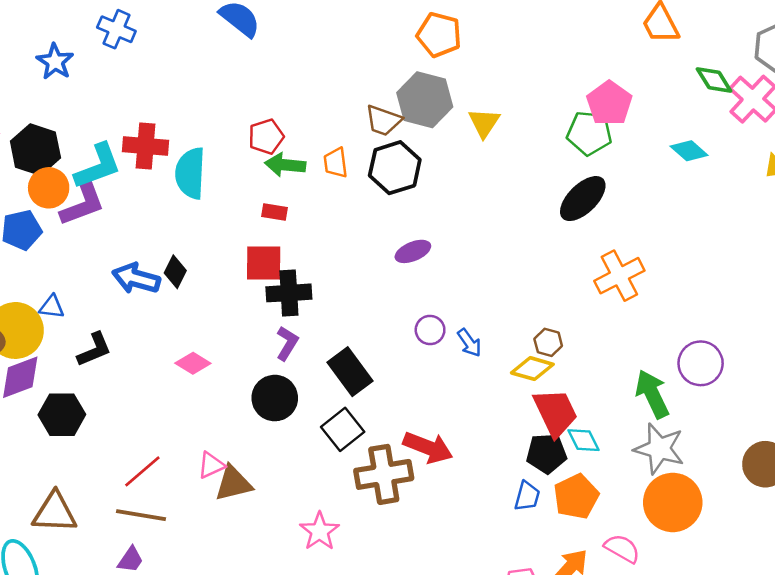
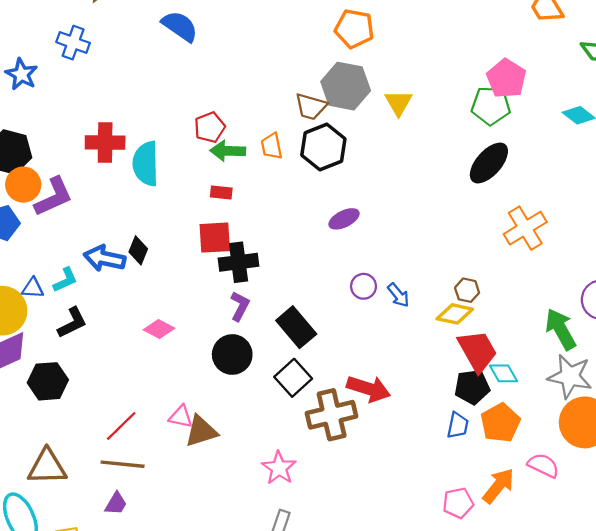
cyan L-shape: (98, 166) -> (65, 280), moved, size x0.6
pink triangle: (211, 465) -> (181, 417), turned 40

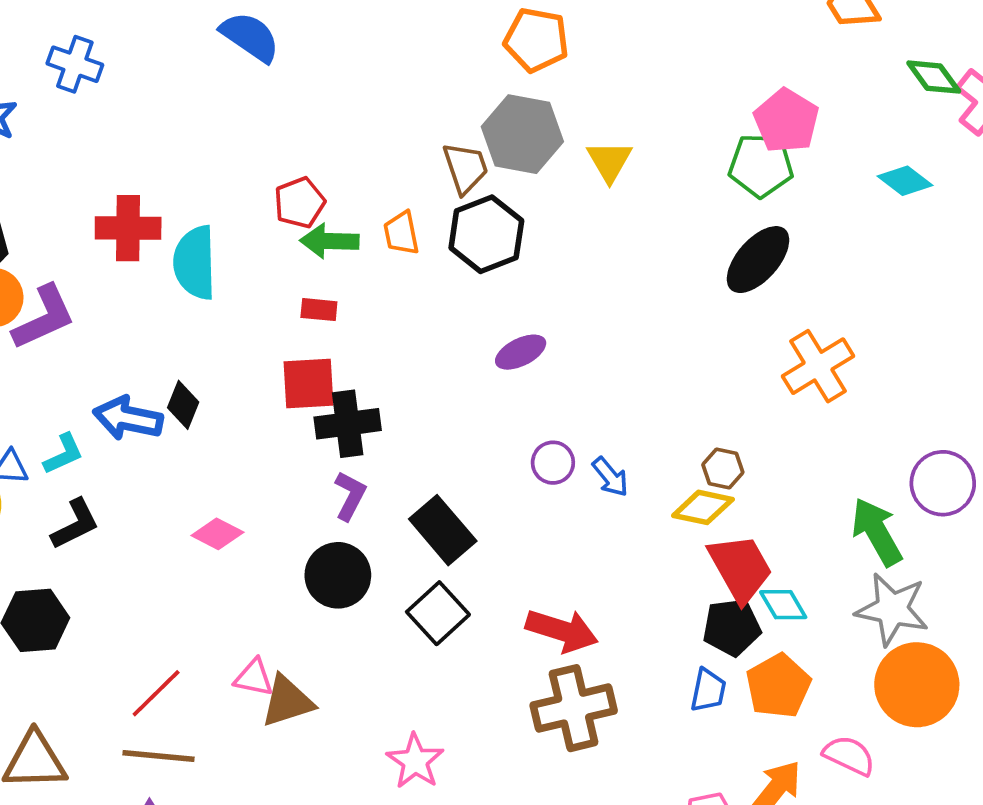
brown trapezoid: (311, 107) -> (465, 168), turned -124
brown cross: (332, 415) -> (574, 708), moved

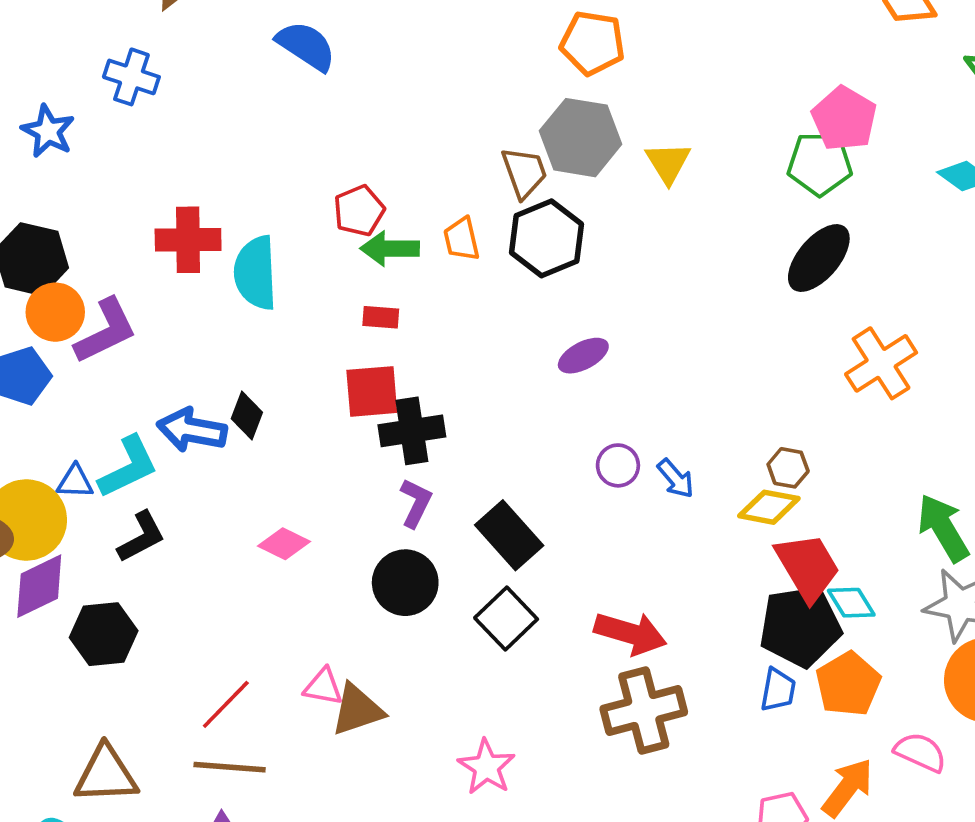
cyan L-shape: (64, 454) -> (128, 467), size x1.5
black pentagon: (732, 627) -> (800, 626), size x1.4

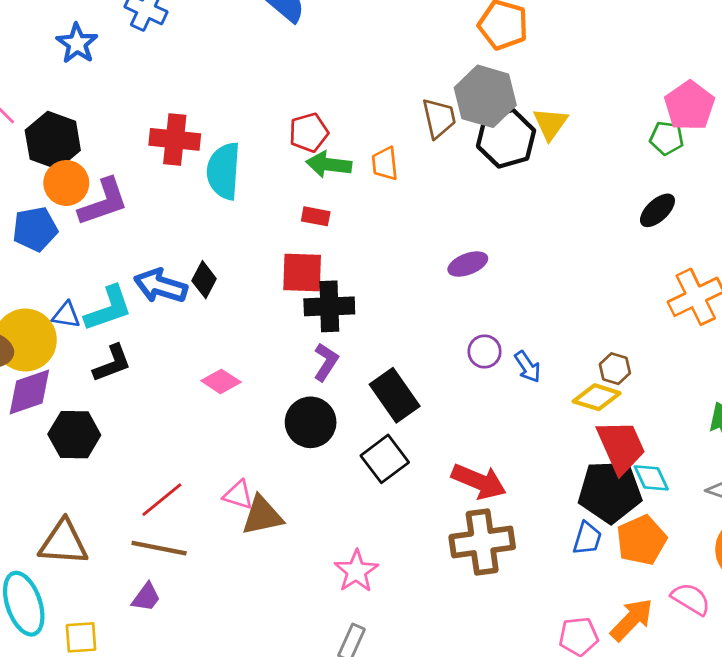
green pentagon: (820, 164) -> (667, 138), size x0.7
black hexagon: (547, 238) -> (506, 138), moved
black ellipse: (819, 258) -> (657, 210), size x0.7

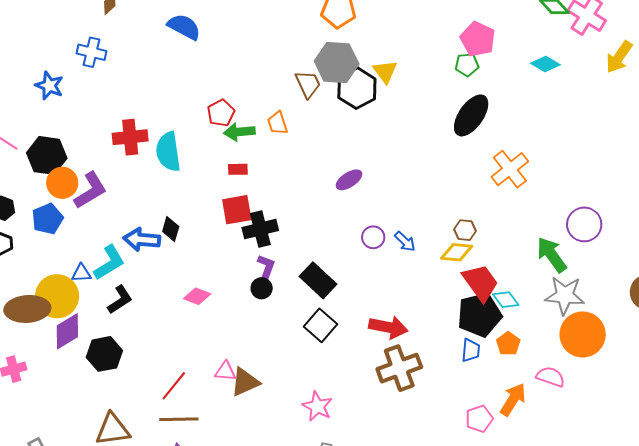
black ellipse: (657, 210) -> (471, 115), size x1.6
black circle: (311, 422) -> (262, 288), moved, size x0.6
orange pentagon: (641, 540) -> (508, 344), size x0.7

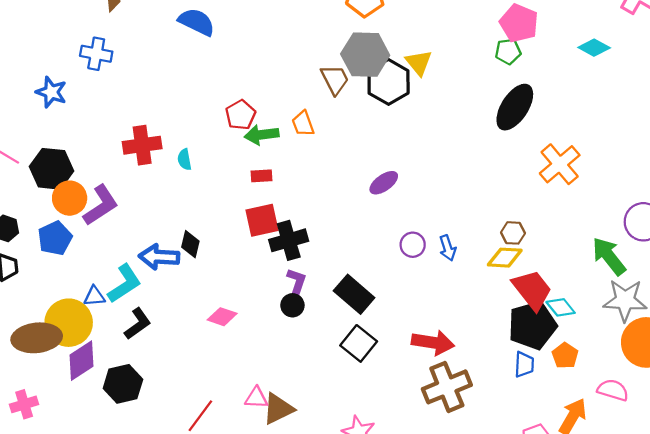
cyan semicircle: (168, 152) -> (184, 159), size x0.5
blue arrow: (405, 241) -> (448, 248), turned 30

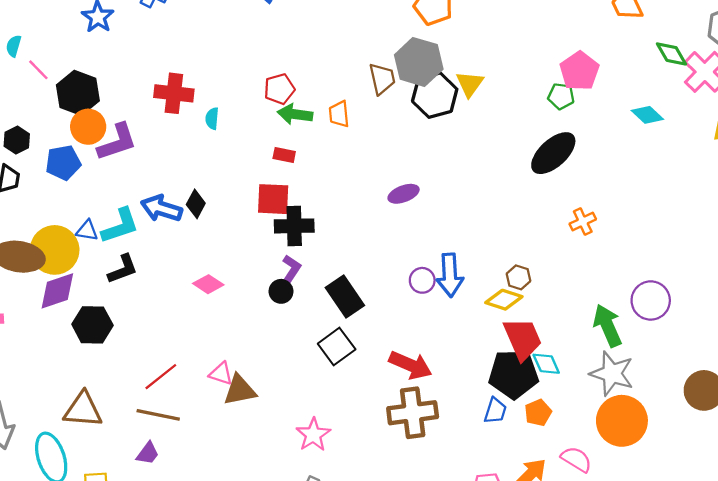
orange cross: (560, 164) -> (583, 222), size x0.6
purple circle: (413, 245) -> (422, 280), moved
blue arrow: (448, 248) -> (450, 275), size x1.6

